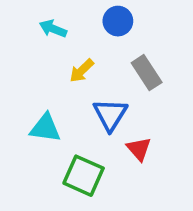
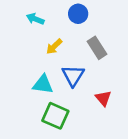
cyan triangle: (45, 128) -> (43, 84), moved
red triangle: (139, 149) -> (103, 98), moved

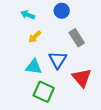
yellow arrow: (54, 47) -> (35, 37), moved
red triangle: (103, 98) -> (82, 78), size x1.5

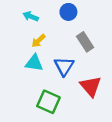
cyan triangle: (34, 67) -> (34, 63), moved

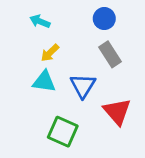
blue circle: (68, 12) -> (104, 19), moved

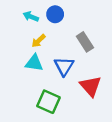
blue circle: (104, 19) -> (55, 14), moved

